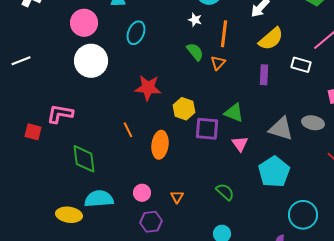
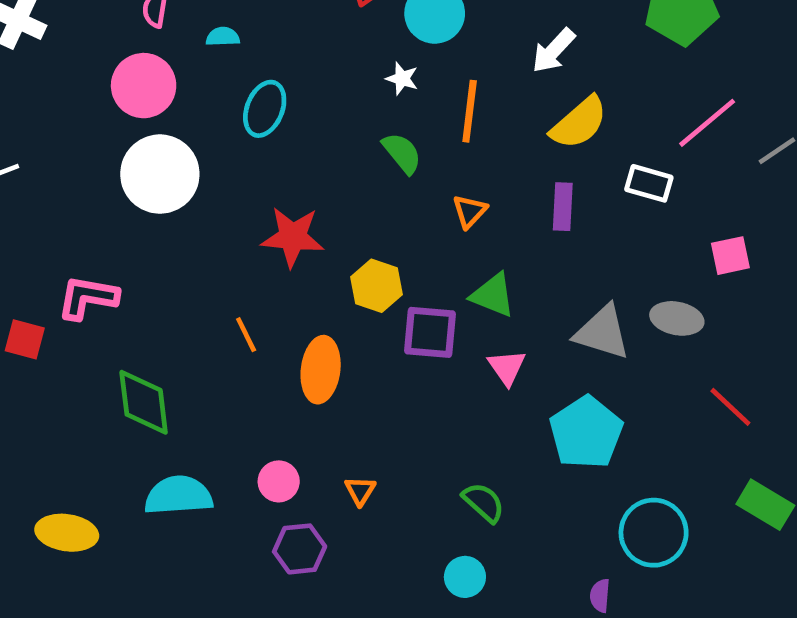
orange triangle: (218, 63) -> (470, 211), moved
green semicircle: (225, 192) -> (484, 502), moved
yellow ellipse: (69, 215) -> (67, 533), moved

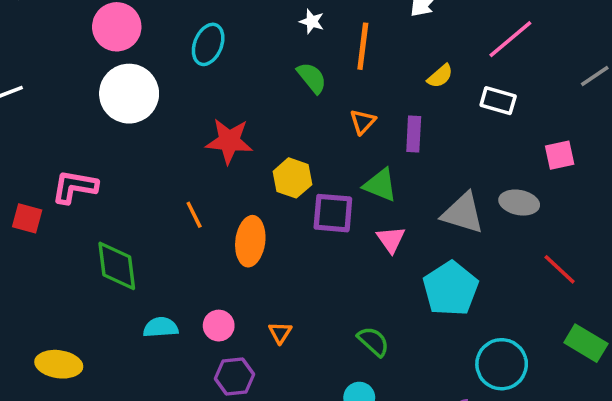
yellow semicircle: (579, 123) -> (440, 76), moved, size x0.6
pink line: (707, 123) -> (510, 39), moved
purple rectangle: (563, 207) -> (414, 134), moved
cyan semicircle: (179, 495) -> (161, 327), moved, size x0.7

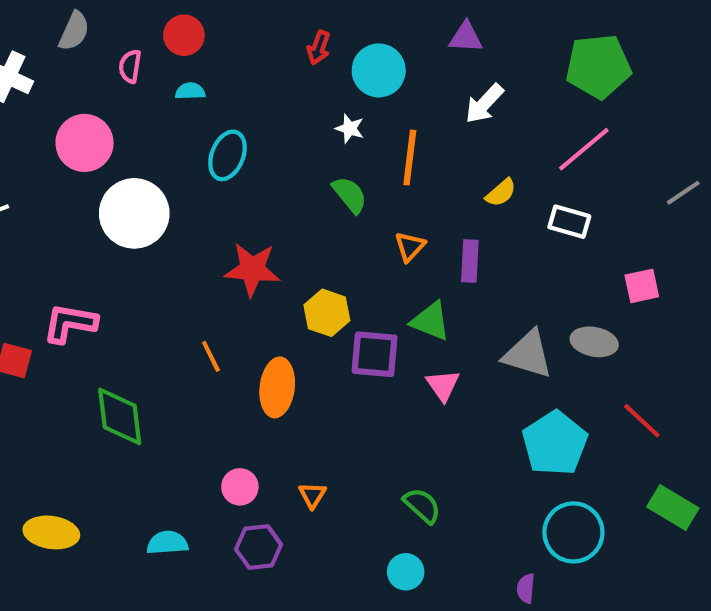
pink circle: (117, 27) -> (85, 143), moved
cyan pentagon: (451, 289) -> (555, 443), moved
cyan semicircle: (161, 327) -> (167, 543), moved

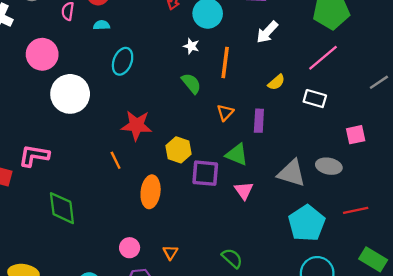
orange line: (211, 356) -> (116, 160), moved
red line: (642, 421) -> (356, 210), turned -55

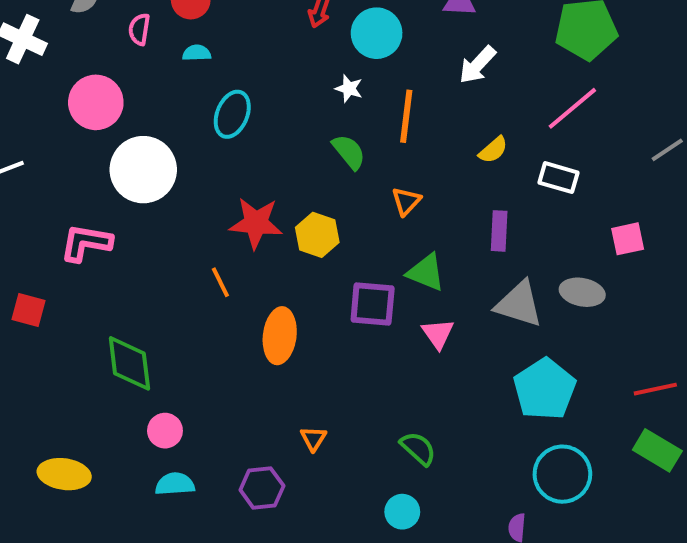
purple rectangle: (259, 121) -> (499, 231), moved
yellow hexagon: (178, 150) -> (317, 235), moved
pink L-shape: (34, 156) -> (86, 243), moved
red line: (356, 210) -> (655, 389), moved
pink circle: (130, 248) -> (165, 431), moved

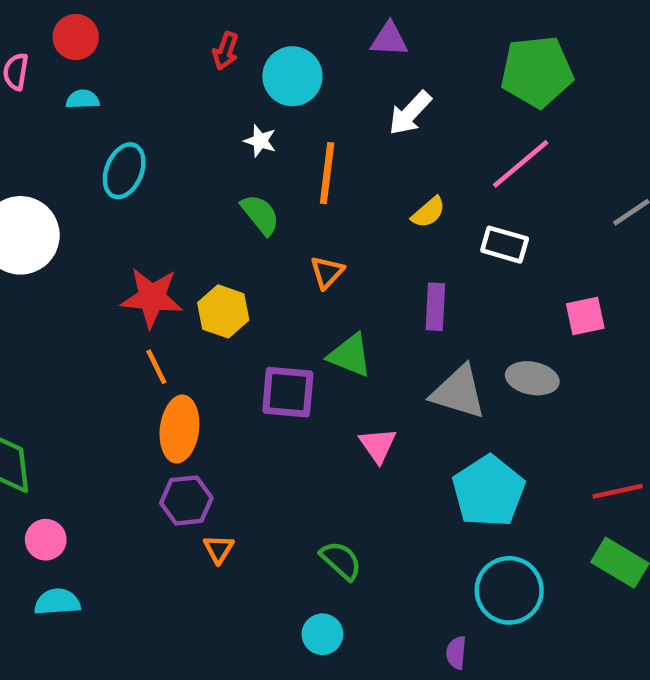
orange line: (220, 282) -> (156, 367), moved
pink triangle: (438, 334) -> (378, 445), moved
purple hexagon: (262, 488) -> (186, 500), moved

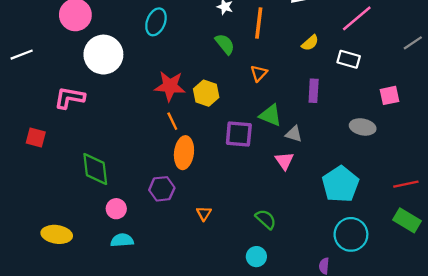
gray triangle: (458, 392) -> (294, 134), moved, size x0.6
purple hexagon: (186, 500) -> (162, 189), moved

